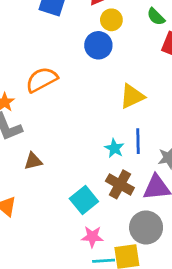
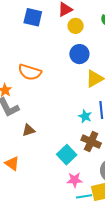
blue circle: (98, 45) -> (79, 54), moved
orange semicircle: (42, 80) -> (30, 72), turned -130

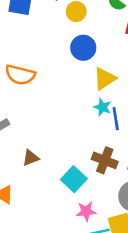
cyan star: (85, 116) -> (102, 107), moved
brown triangle: (29, 130) -> (31, 158), moved

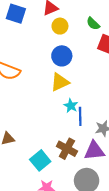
yellow triangle: (105, 79) -> (60, 82), moved

